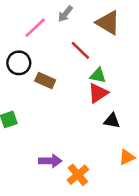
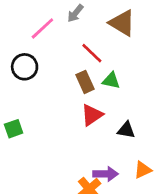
brown rectangle: (45, 80) -> (85, 82), moved, turned 42
red triangle: (98, 93) -> (92, 115), moved
purple arrow: (50, 161) -> (106, 174), moved

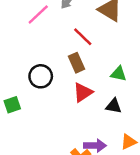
black circle: (25, 67) -> (41, 76), moved
green triangle: (111, 81) -> (119, 74), moved

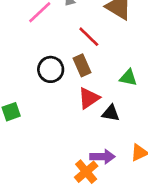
black circle: (41, 76) -> (51, 69), moved
black triangle: (114, 106) -> (111, 113), moved

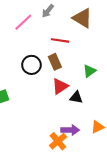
red line: (89, 37) -> (60, 40), turned -36
green triangle: (128, 78) -> (89, 71), turned -48

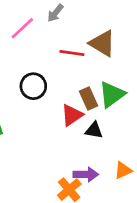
brown triangle: (82, 18) -> (102, 43), moved
brown rectangle: (55, 62) -> (89, 99), moved
green triangle: (89, 71) -> (112, 94), size x1.5

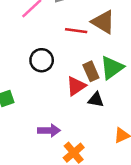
purple arrow: (86, 174) -> (49, 130), moved

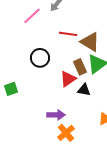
brown triangle: (103, 22) -> (90, 42), moved
purple arrow: (49, 130) -> (56, 115), moved

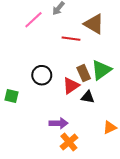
brown triangle: (90, 42) -> (94, 24), moved
black circle: (40, 58) -> (42, 75), moved
green square: (11, 89) -> (11, 96), turned 32

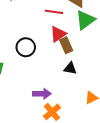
green triangle: (101, 70) -> (85, 20), moved
red triangle: (71, 86) -> (58, 34), moved

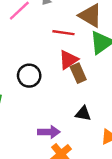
black triangle: (70, 68) -> (83, 114), moved

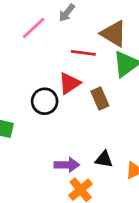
red triangle: (68, 60) -> (69, 83), moved
black triangle: (83, 114) -> (104, 159), moved

